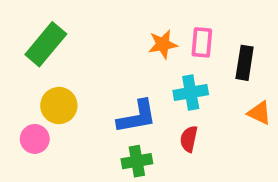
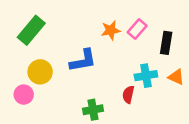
pink rectangle: (202, 42) -> (137, 29), turned 36
cyan cross: (191, 93) -> (146, 76), moved
blue L-shape: (137, 117) -> (83, 61), moved

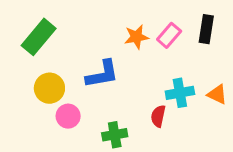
black rectangle: (166, 43) -> (206, 29), moved
pink circle: (24, 95) -> (68, 116), moved

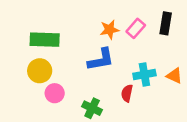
green rectangle: (39, 37) -> (45, 40), moved, turned 52
blue L-shape: (102, 74) -> (101, 60), moved
green cross: (115, 135) -> (92, 108), turned 36

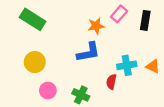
pink rectangle: (136, 28) -> (119, 14), moved
green rectangle: (45, 40) -> (33, 19), moved, turned 30
pink circle: (55, 93) -> (48, 91), moved

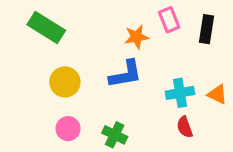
pink rectangle: (119, 14) -> (169, 20), turned -63
yellow circle: (35, 62) -> (65, 82), moved
red semicircle: (111, 82) -> (185, 127), moved, turned -32

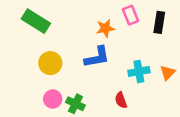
orange triangle: (217, 94) -> (168, 73), turned 49
red semicircle: (185, 127) -> (121, 100), moved
green cross: (115, 135) -> (75, 104), moved

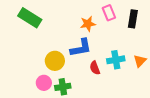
yellow circle: (50, 63) -> (55, 61), moved
red semicircle: (121, 100) -> (95, 68), moved
green cross: (75, 104) -> (63, 87), turned -35

